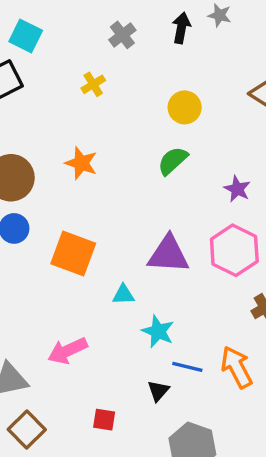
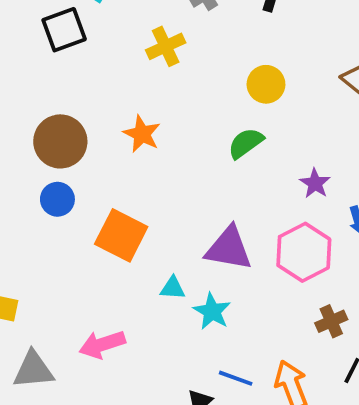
yellow cross: (93, 84) -> (166, 46), size x1.4
cyan star: (158, 331) -> (212, 311), moved

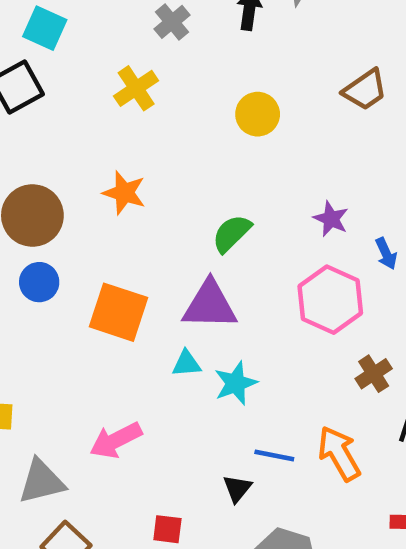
green semicircle: (246, 143) -> (232, 233), moved
purple triangle: (229, 248) -> (210, 305), moved
cyan star: (212, 311) -> (236, 383), turned 30

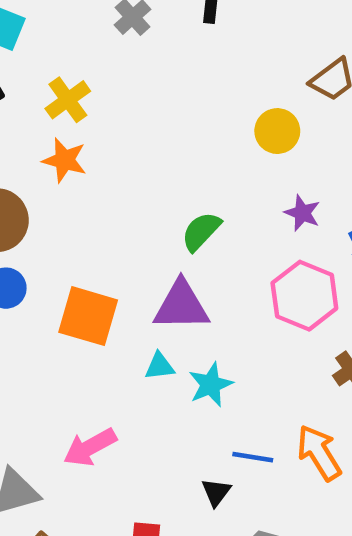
yellow cross: (136, 88) -> (68, 100), moved
yellow circle: (258, 114) -> (277, 131), moved
orange star: (124, 193) -> (65, 160), moved

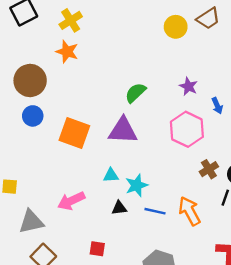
yellow circle: (277, 131) -> (176, 27), moved
cyan triangle: (160, 366) -> (111, 175), moved
cyan star: (211, 385) -> (136, 185), moved
black triangle: (216, 492) -> (119, 208), moved, turned 42

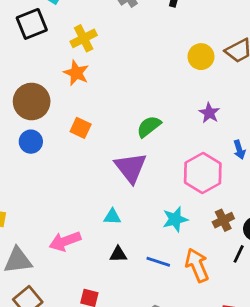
purple star: (188, 86) -> (209, 113), moved
purple triangle: (123, 131) -> (131, 168), turned 44
orange square: (74, 133) -> (81, 128), moved, size x0.6
cyan star: (136, 185) -> (175, 219), moved

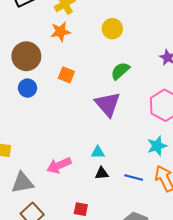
yellow circle: (201, 57) -> (112, 29), moved
orange star: (76, 73) -> (60, 32), turned -30
cyan triangle: (112, 217) -> (98, 152), moved
cyan star: (175, 219) -> (157, 146), moved

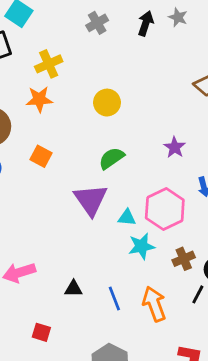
cyan star: (157, 146) -> (142, 246), moved
cyan triangle: (98, 152) -> (127, 218), moved
blue line: (134, 178) -> (114, 298), turned 48

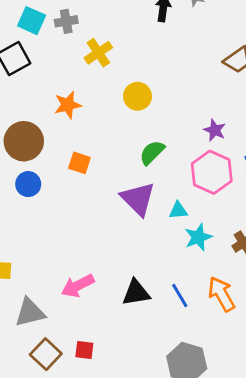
gray cross: (97, 23) -> (66, 21), moved, turned 30
yellow cross: (49, 64) -> (98, 53), moved
pink hexagon: (165, 209) -> (212, 172), moved
black triangle: (74, 289) -> (136, 293), size x1.5
red square: (41, 332) -> (84, 350), moved

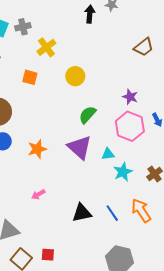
orange star: (68, 105) -> (37, 149), moved
orange square: (79, 163) -> (30, 77), moved
pink arrow: (78, 286) -> (38, 194), moved, size x0.6

